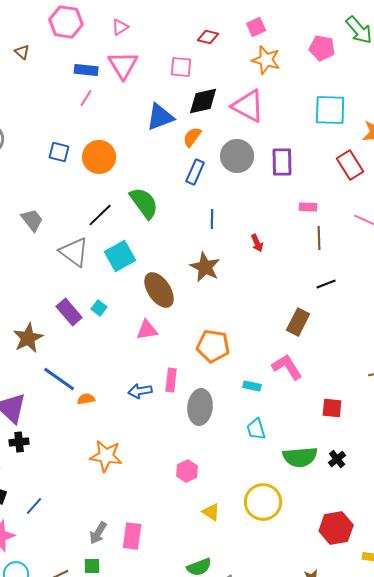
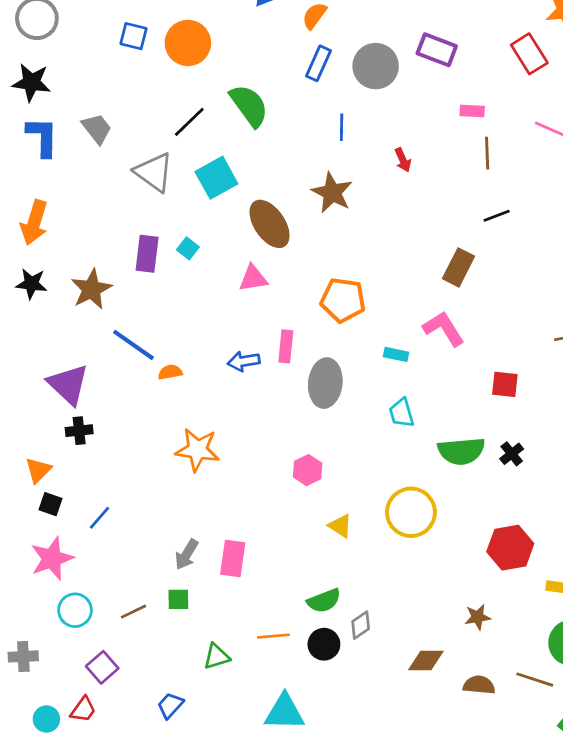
gray circle: (237, 156) -> (376, 66), moved
purple rectangle: (282, 162) -> (437, 50), turned -68
purple rectangle: (69, 312) -> (147, 254), turned 48

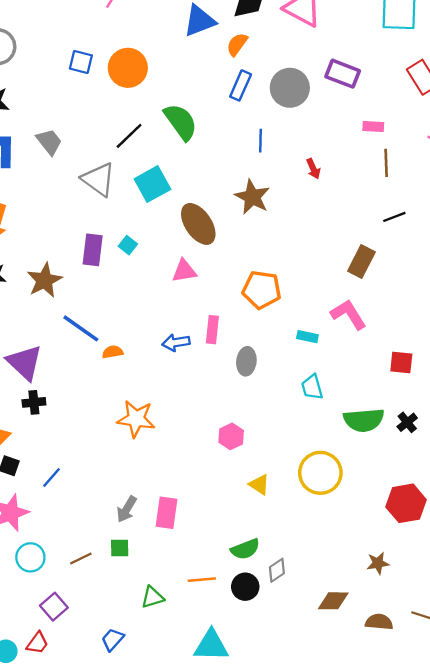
gray ellipse: (325, 383) -> (246, 361), size x0.7

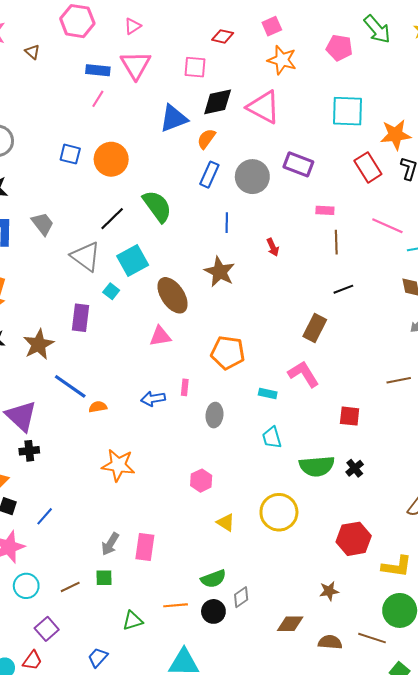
cyan square: (128, 245) -> (111, 291), moved
pink rectangle: (212, 330) -> (185, 387), size x0.7

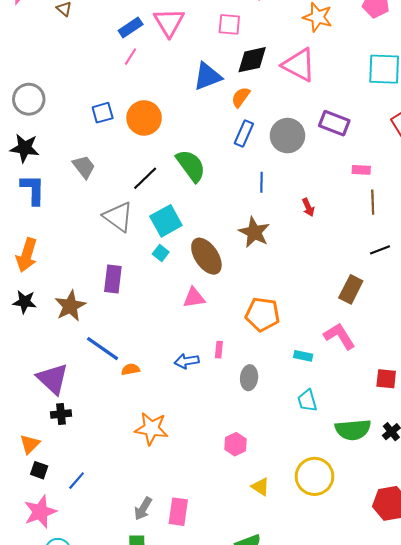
blue rectangle: (98, 70) -> (131, 28), turned -40
blue square: (70, 154) -> (103, 113), turned -30
gray trapezoid: (43, 224) -> (84, 167), moved
cyan square: (111, 291) -> (161, 253), moved

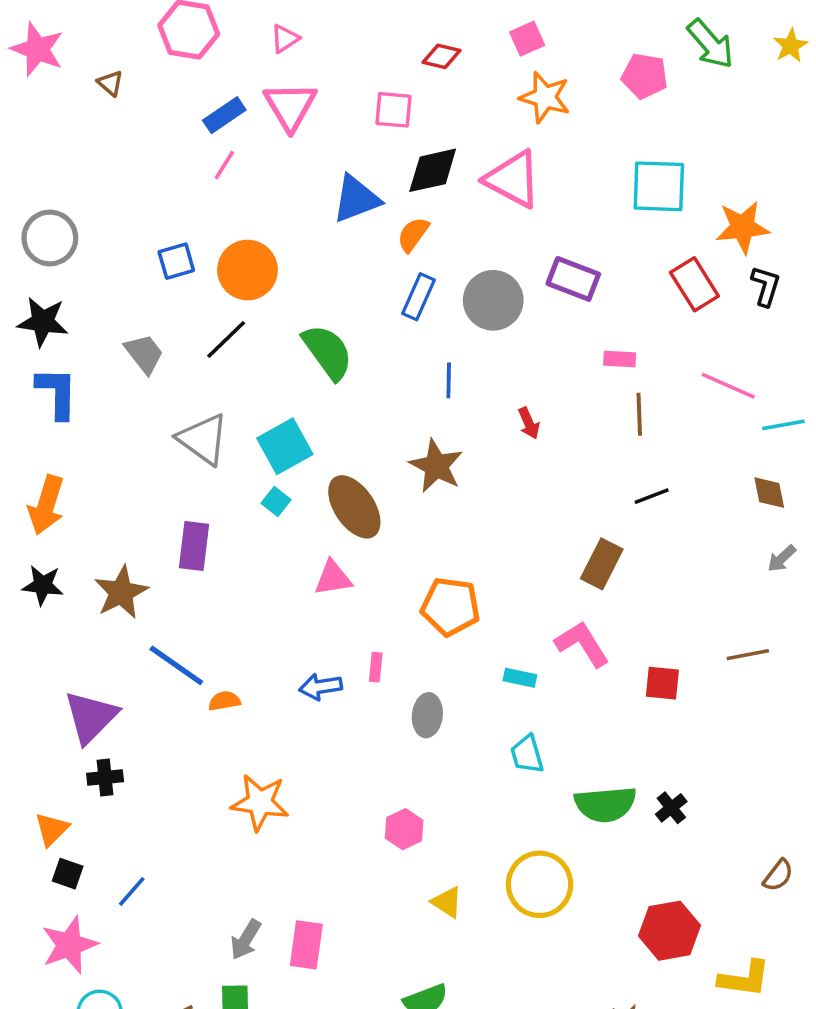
black line: (145, 178) -> (226, 339), moved
purple triangle: (53, 379) -> (91, 717), turned 32
red square: (386, 379) -> (662, 683), moved

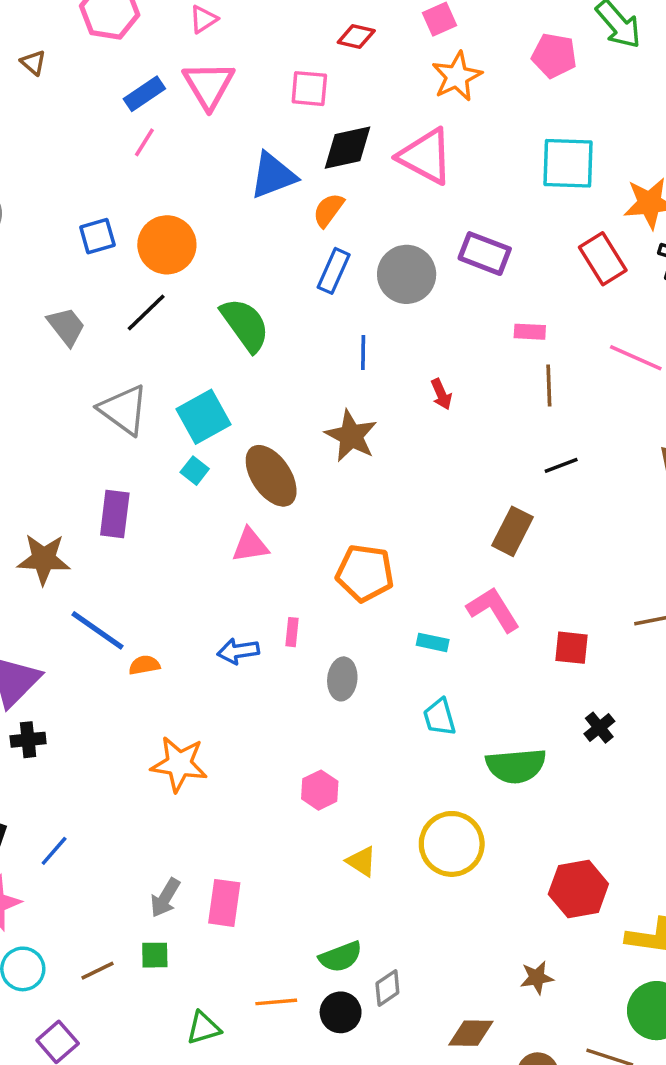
orange star: (545, 97) -> (457, 76), turned 30
brown star: (121, 592) -> (44, 559), turned 30
black cross: (671, 808) -> (599, 728), moved

